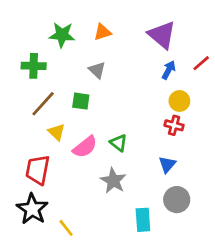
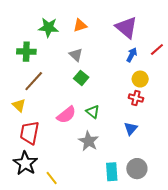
green square: (81, 101) -> (81, 78), moved, turned 32
yellow triangle: (57, 132) -> (19, 105), moved
gray circle: (177, 200) -> (137, 169), moved

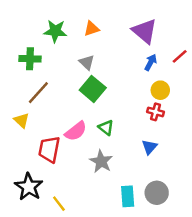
green square: (81, 78) -> (93, 89), size x1.5
red trapezoid: (30, 133) -> (49, 149), moved

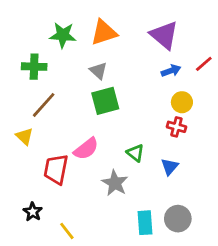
orange triangle: (91, 29) -> (104, 32), size x1.5
blue arrow: (151, 62) -> (171, 71), turned 42
green square: (93, 89) -> (105, 101), turned 35
green triangle: (106, 128) -> (135, 153), moved
black star: (29, 187) -> (33, 212), size x0.6

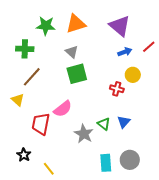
red cross: (176, 127) -> (117, 89), moved
green triangle: (135, 153) -> (104, 124), moved

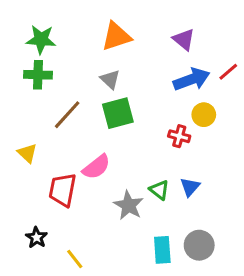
green star: (46, 26) -> (41, 39), moved
purple triangle: (120, 26) -> (184, 39), size x0.7
blue arrow: (125, 52) -> (191, 79), size x1.6
brown line: (32, 77) -> (67, 115), moved

